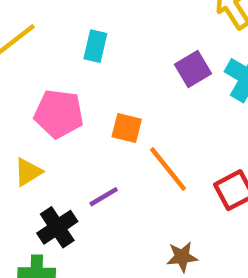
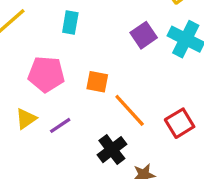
purple line: (104, 197) -> (60, 125), moved
black cross: (57, 227) -> (112, 150), moved

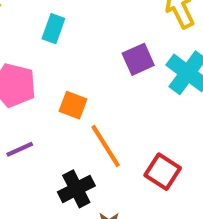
red square: (180, 123) -> (163, 172), turned -36

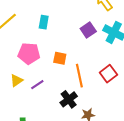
orange line: (106, 146) -> (79, 76), turned 30
red square: (163, 172) -> (108, 74), moved, turned 30

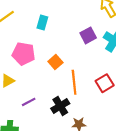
orange square: (60, 58) -> (55, 62), turned 32
purple line: (37, 85) -> (29, 102), moved

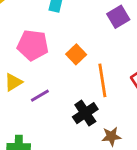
purple line: (29, 102) -> (40, 96), moved

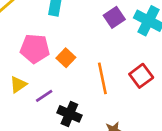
orange square: (76, 54) -> (66, 58), moved
black cross: (85, 113) -> (69, 114), moved, turned -30

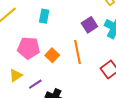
orange line: (102, 78) -> (77, 52), moved

